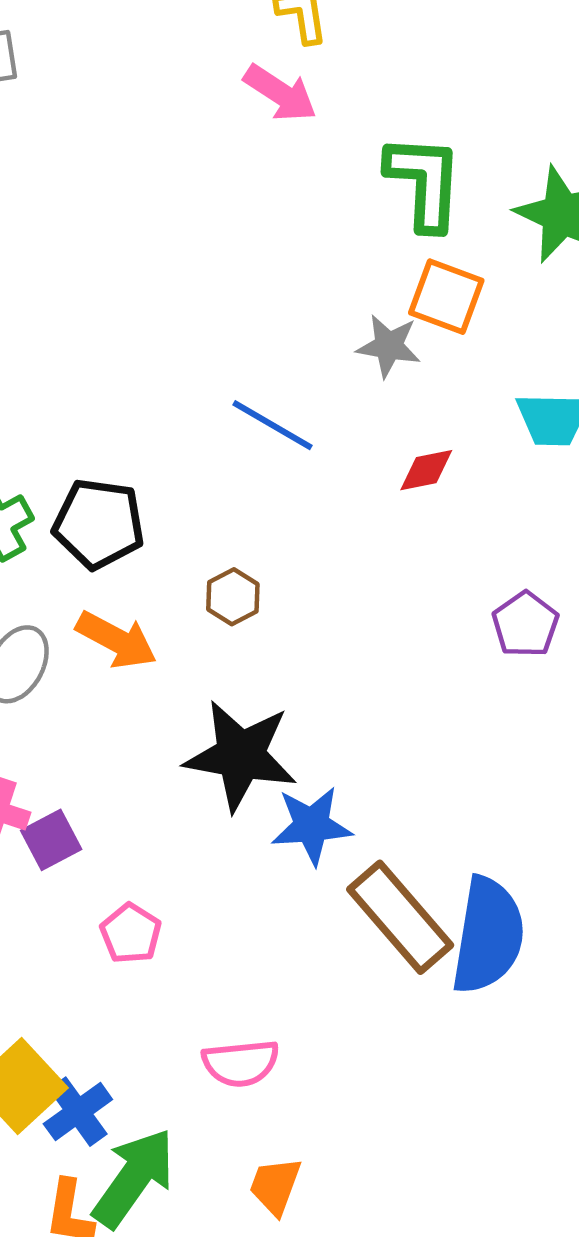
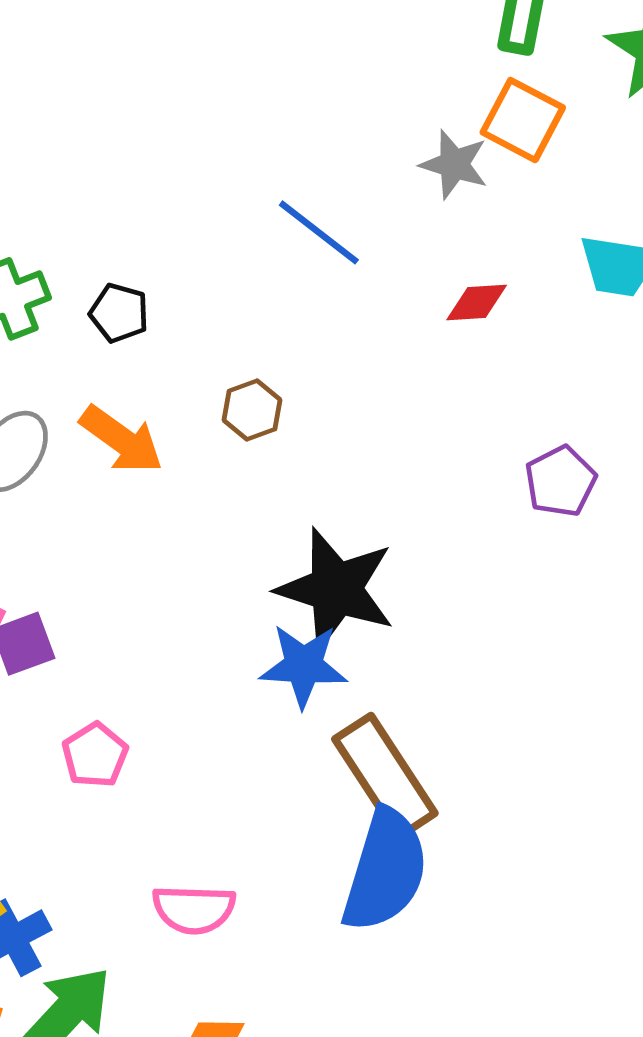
black pentagon: (99, 524) -> (119, 313), size x0.6
black star: (241, 755) -> (336, 589), moved
blue semicircle: (488, 935) -> (385, 870), moved

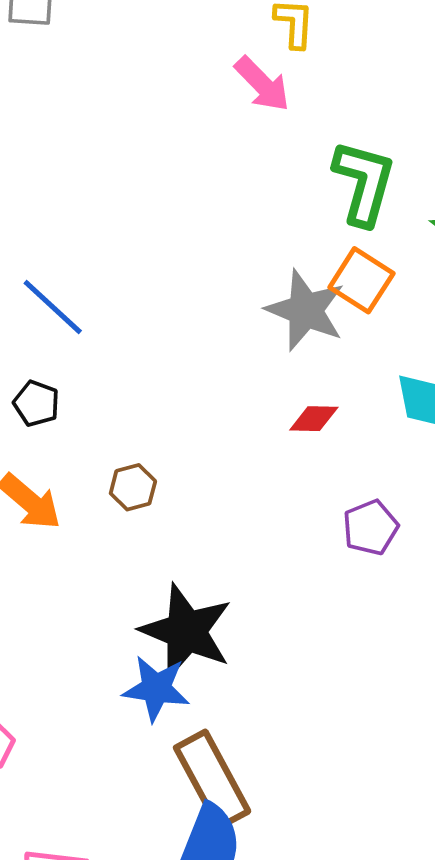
gray star: (454, 164) -> (305, 310), size x1.5
blue line: (319, 232) -> (53, 307), moved
purple pentagon: (560, 481) -> (370, 527), moved

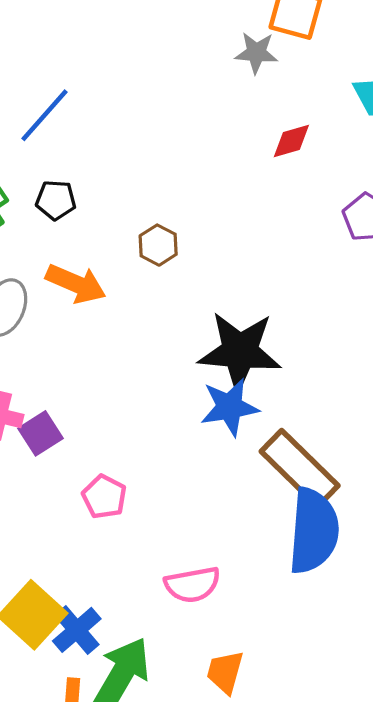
blue line: (53, 307) -> (45, 115), turned -74
gray star: (305, 310) -> (256, 53), size x0.6

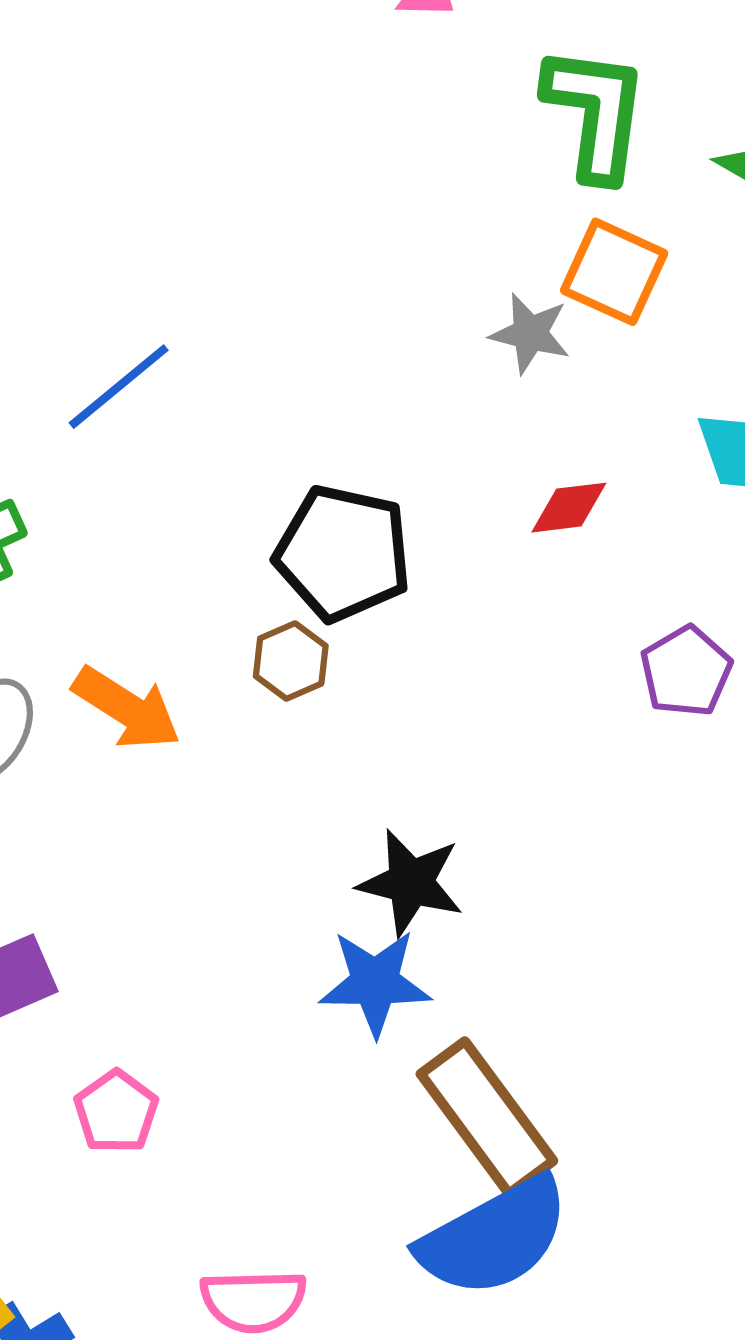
black pentagon: (56, 200) -> (343, 553), moved, size x1.8
black star: (240, 351) -> (411, 883), size x0.7
blue semicircle: (314, 531) -> (494, 1237), turned 48

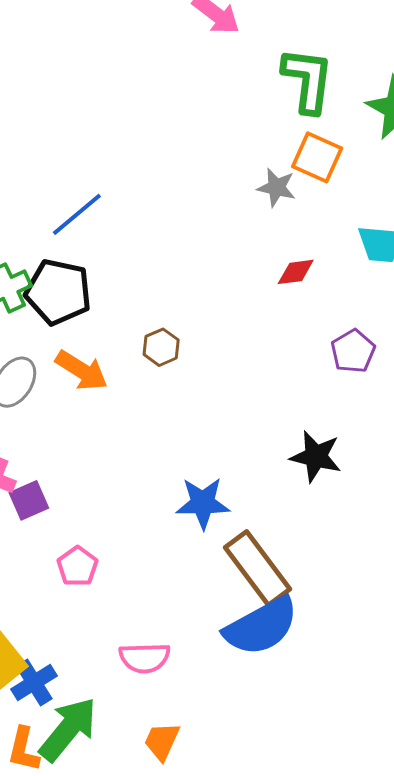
black pentagon: (343, 553) -> (58, 292), moved
black star: (411, 883) -> (316, 456), moved

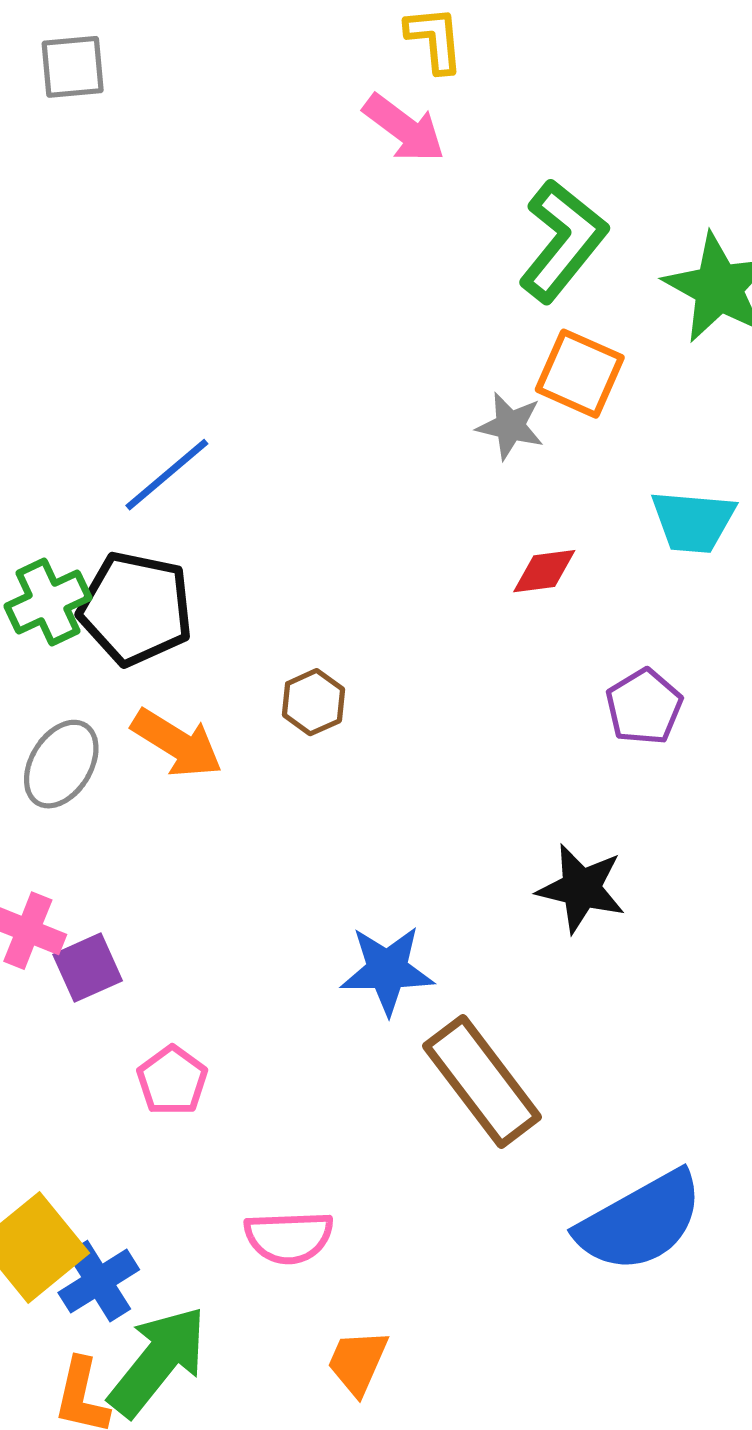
green L-shape: (308, 80) -> (563, 241), turned 32
blue semicircle: (261, 626) -> (640, 1222), moved
orange trapezoid: (162, 741) -> (358, 1362), moved

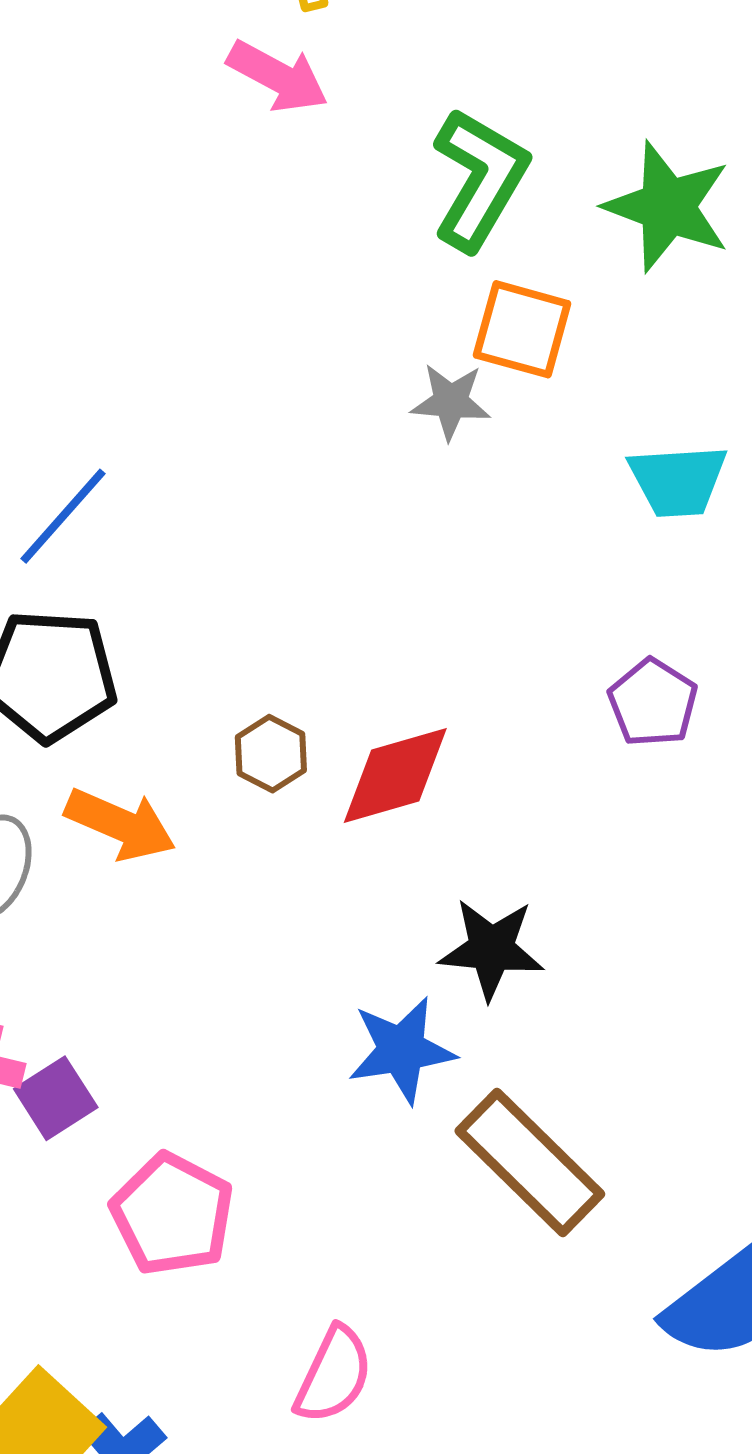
red diamond: (544, 571) -> (395, 776), moved, size x1.6
black star: (581, 888) -> (491, 949), moved
pink pentagon: (172, 1081) -> (172, 1214), size x1.5
pink semicircle: (289, 1237) -> (334, 1375), turned -54

